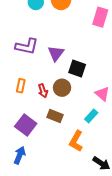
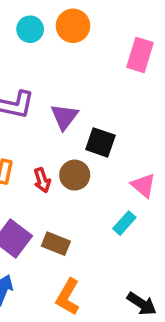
brown rectangle: (55, 116) -> (56, 244), moved
orange L-shape: (76, 141) -> (68, 297), moved

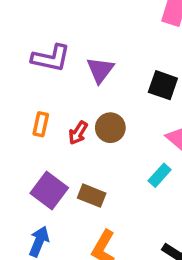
black square: (100, 142) -> (163, 85), moved
red arrow: (42, 180) -> (78, 133), turned 50

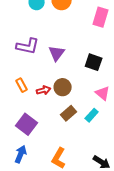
orange rectangle: (41, 124) -> (22, 85), turned -40
red arrow: (78, 133) -> (44, 90), turned -136
brown rectangle: (92, 196) -> (69, 113), moved, turned -63

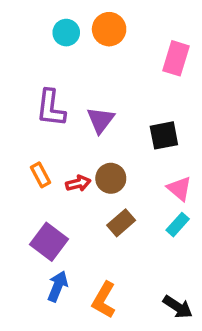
purple L-shape: (28, 46) -> (51, 108), turned 85
black square: (94, 62) -> (164, 135), turned -30
cyan rectangle: (92, 115) -> (178, 225), moved
blue arrow: (21, 154) -> (58, 286), moved

